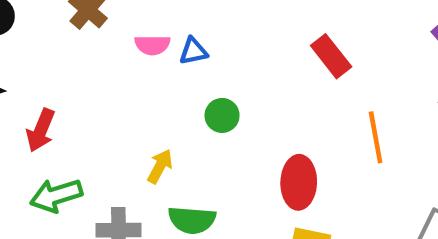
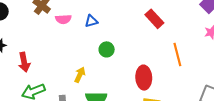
pink semicircle: (152, 45) -> (63, 19), moved
red arrow: (41, 130) -> (24, 62), turned -30

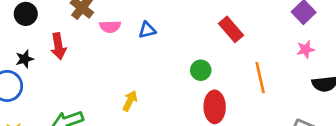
green circle: (107, 49) -> (201, 70), moved
red arrow: (24, 62) -> (58, 46), moved

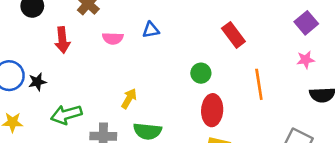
pink semicircle: (110, 27) -> (113, 38), moved
black star: (25, 59) -> (37, 82), moved

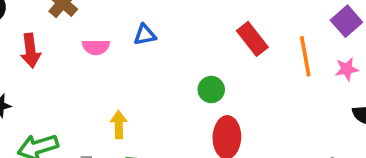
orange line: (259, 84) -> (305, 56), moved
yellow arrow: (129, 99) -> (119, 125), turned -30

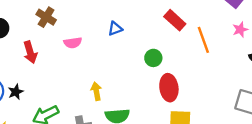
blue triangle: (145, 35) -> (115, 29), moved
orange line: (305, 56) -> (203, 40), moved

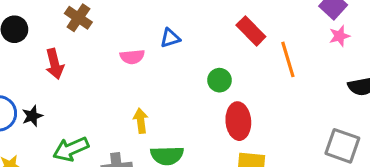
pink star: (240, 30) -> (340, 36), moved
pink semicircle: (73, 43) -> (132, 57), moved

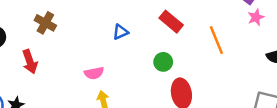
red rectangle: (251, 31) -> (171, 22), moved
pink semicircle: (132, 57) -> (94, 73), moved

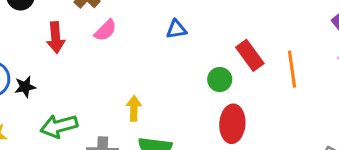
red rectangle: (171, 22) -> (250, 55), moved
pink semicircle: (94, 73) -> (105, 30), moved, turned -48

